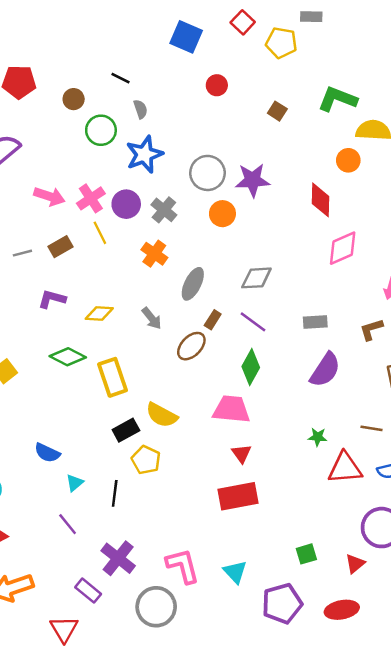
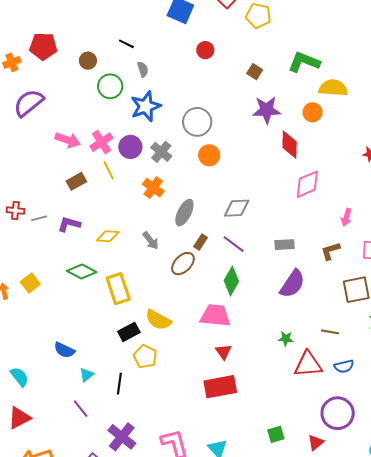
purple star: (253, 180) -> (267, 110), moved
gray line: (22, 253) -> (39, 218), moved

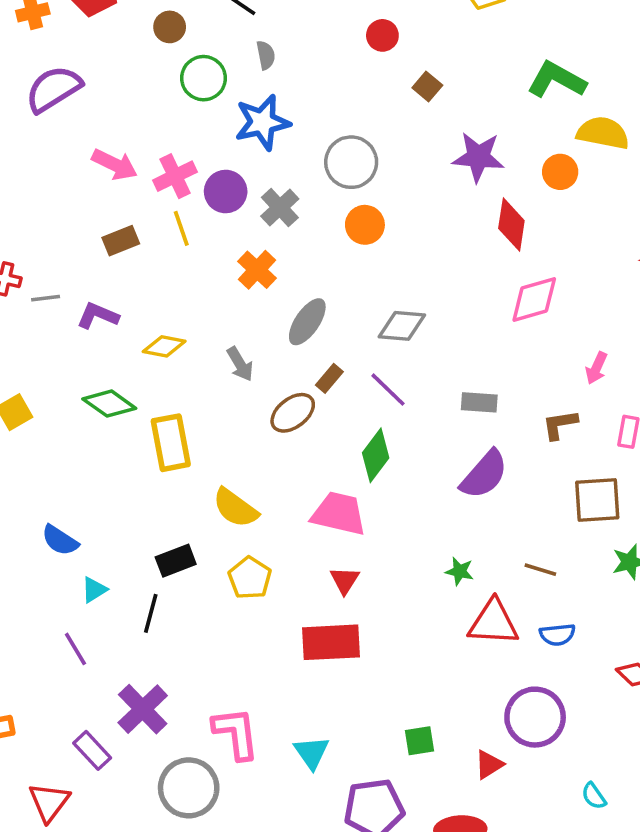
brown square: (255, 72) -> (427, 87), moved
black rectangle: (129, 332) -> (176, 561), moved
yellow pentagon: (145, 356) -> (250, 578), moved

